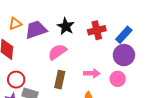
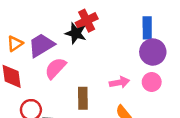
red cross: (97, 30) -> (87, 21), moved
blue rectangle: (124, 35) -> (147, 28), turned -30
pink semicircle: (57, 52) -> (55, 68), moved

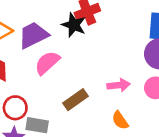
brown rectangle: (83, 98) -> (76, 100), turned 50

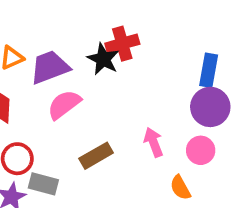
pink arrow: (119, 85) -> (154, 142), turned -110
orange semicircle: (120, 120) -> (180, 188), moved

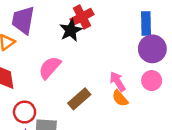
black star: (103, 59) -> (71, 30), turned 30
purple trapezoid: (50, 67) -> (23, 20), moved, turned -48
orange semicircle: (180, 188) -> (120, 98), moved

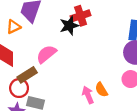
pink arrow: (118, 82) -> (88, 95), moved
brown rectangle: (79, 99) -> (27, 75), moved

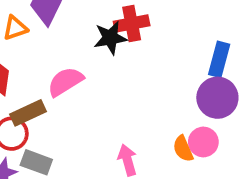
orange semicircle: (101, 90) -> (183, 149), moved

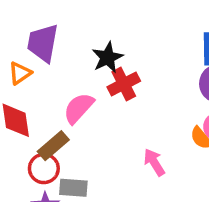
red cross: (132, 24) -> (124, 84), moved

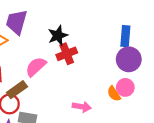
pink arrow: (154, 162) -> (82, 107), turned 126

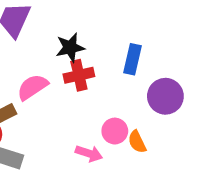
blue rectangle: (125, 36) -> (133, 59), moved
pink circle: (125, 87) -> (115, 131), moved

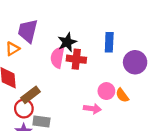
red cross: (79, 75) -> (76, 59), turned 30
pink semicircle: (32, 87) -> (57, 57), moved, turned -35

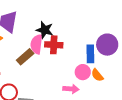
black star: (67, 42) -> (45, 30), turned -30
blue rectangle: (109, 42) -> (90, 54), moved
brown rectangle: (31, 95) -> (25, 57), moved

